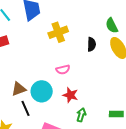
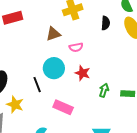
brown triangle: (19, 89) -> (53, 34), moved
green arrow: (81, 115) -> (104, 90), moved

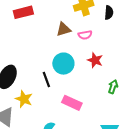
black semicircle: (106, 23) -> (109, 13), moved
pink semicircle: (76, 47) -> (85, 35), moved
red star: (83, 73) -> (95, 60), moved

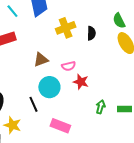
brown triangle: (64, 29) -> (41, 60), moved
pink semicircle: (85, 35) -> (69, 66), moved

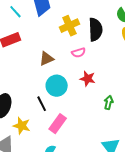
black semicircle: (91, 33) -> (95, 30), size x1.6
pink semicircle: (69, 66) -> (79, 53), moved
pink rectangle: (60, 126) -> (58, 124), moved, turned -72

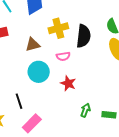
brown triangle: (47, 59) -> (33, 45), moved
cyan circle: (57, 86) -> (39, 72), moved

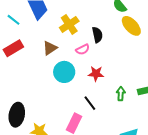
black semicircle: (83, 36) -> (97, 35), moved, size x0.7
black line: (19, 101) -> (90, 103), moved

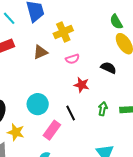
black semicircle: (97, 35) -> (108, 68), moved, turned -63
cyan circle: (64, 72) -> (38, 104), moved

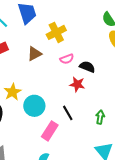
black semicircle: (108, 68) -> (87, 67), moved
green arrow: (103, 109) -> (100, 117), moved
yellow star: (16, 132) -> (13, 92), moved, turned 30

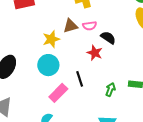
brown triangle: (34, 54) -> (70, 26), moved
yellow star: (13, 92) -> (51, 39), moved

